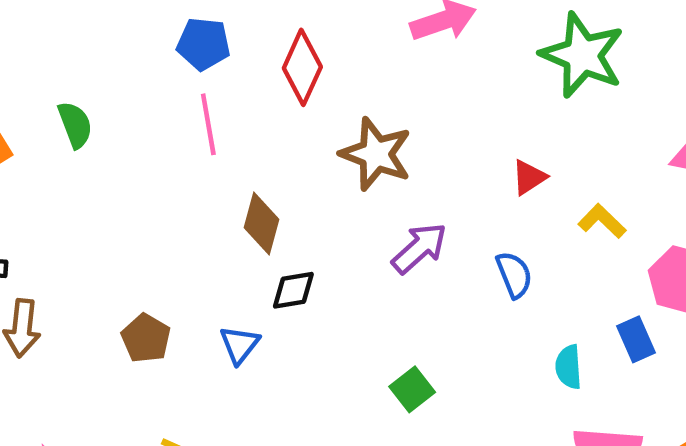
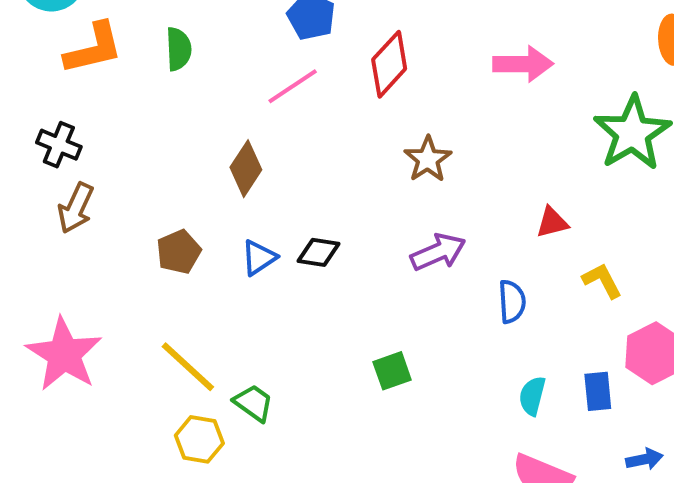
pink line: (208, 124) -> (293, 86), turned 48
brown star: (376, 154) -> (428, 159), size x0.7
brown diamond: (262, 223) -> (246, 169), moved
blue triangle: (240, 345) -> (259, 258), moved

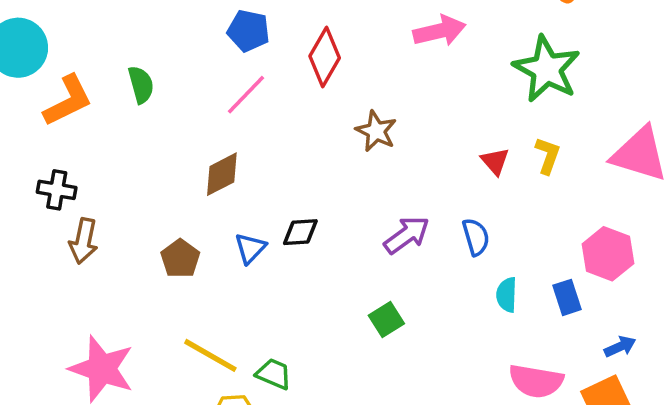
brown diamond: (246, 169) -> (222, 174), turned 42
red triangle: (552, 222) -> (495, 161), turned -44
purple arrow: (438, 252) -> (407, 235), moved
yellow L-shape: (602, 281) -> (548, 156), moved, turned 60
cyan semicircle: (532, 396) -> (507, 295), moved

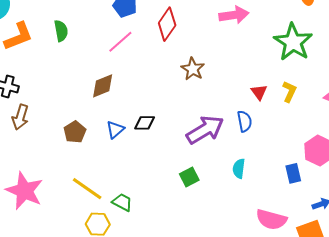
purple arrow: (407, 235) -> (205, 130), size x1.4
blue semicircle: (476, 237) -> (245, 121), moved
cyan semicircle: (507, 295) -> (239, 169), moved

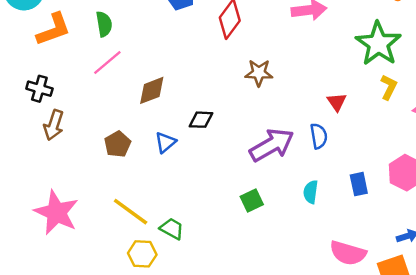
pink line: (120, 42) -> (107, 62), moved
brown star: (193, 69) -> (259, 73), turned -30
yellow L-shape: (289, 92) -> (389, 87), moved
black diamond: (145, 123) -> (201, 120), moved
blue rectangle: (293, 173) -> (359, 184), moved

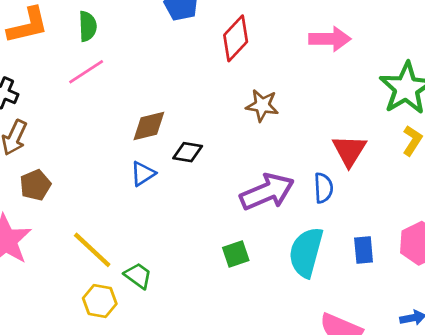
brown diamond: (152, 90) -> (149, 126), moved
red triangle: (337, 102) -> (349, 151), size x1.5
brown pentagon: (118, 144) -> (35, 185), moved
cyan semicircle: (311, 192) -> (306, 252), size x1.8

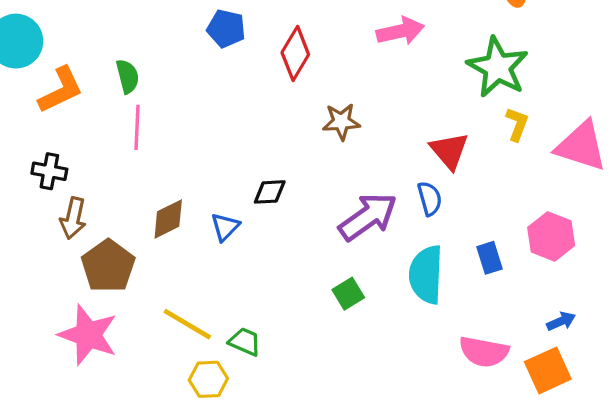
pink line: (86, 72) -> (137, 127), turned -42
brown diamond: (149, 126) -> (168, 219), moved
brown pentagon: (35, 185) -> (108, 266), size x1.5

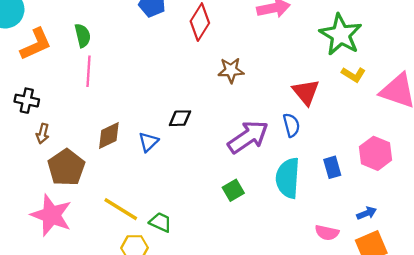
yellow L-shape: (517, 124) -> (353, 75), turned 100
brown arrow: (73, 218) -> (43, 134), size x0.7
blue arrow: (561, 321) -> (367, 213), moved
pink semicircle: (484, 352) -> (327, 233), size x0.7

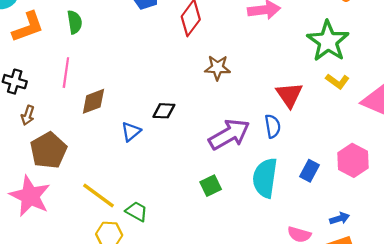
pink line: (88, 71) -> (66, 73), moved
brown diamond: (109, 136) -> (93, 101), moved
blue rectangle: (332, 167) -> (310, 171), turned 40

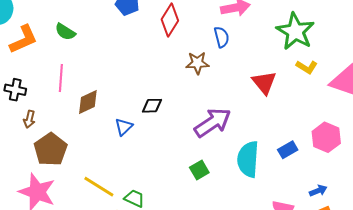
green semicircle: (75, 22) -> (65, 32), turned 135
blue semicircle: (273, 126) -> (222, 37), moved
blue rectangle: (310, 171) -> (288, 150), turned 36

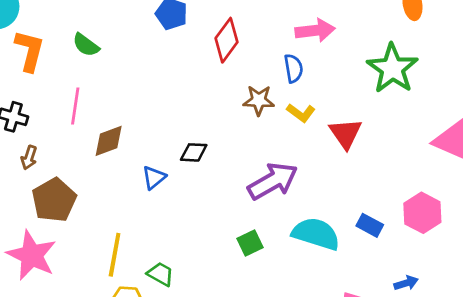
orange L-shape: (23, 39) -> (29, 51), turned -56
yellow L-shape: (307, 67) -> (301, 113), moved
blue rectangle: (288, 150) -> (370, 225), turned 54
cyan semicircle: (248, 159) -> (316, 234), turned 99
yellow line: (99, 187) -> (115, 255), turned 64

